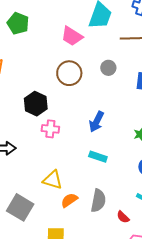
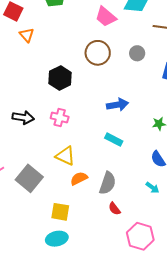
blue arrow: (97, 122) -> (117, 105), turned -135
pink cross: (50, 129) -> (60, 117), moved
red semicircle: (123, 217) -> (114, 209), moved

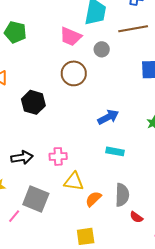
gray circle: (137, 53) -> (102, 49), moved
black hexagon: (60, 78) -> (33, 102), moved
pink cross: (60, 117) -> (58, 156), moved
gray square: (29, 178) -> (36, 199), moved

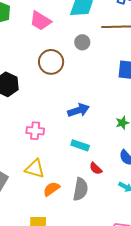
pink trapezoid: (71, 37) -> (41, 21), moved
pink cross: (58, 156) -> (35, 131), moved
red semicircle: (136, 217) -> (96, 168), moved

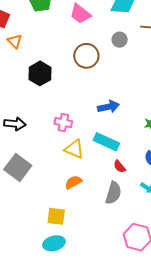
cyan rectangle: (80, 145) -> (106, 142), size x1.4
yellow triangle: (35, 169) -> (74, 149), moved
gray semicircle: (80, 189) -> (113, 193), moved

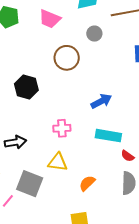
yellow triangle: (74, 149) -> (58, 162), moved

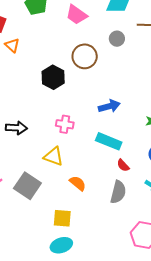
black hexagon: (26, 87) -> (53, 77), moved
orange semicircle: (87, 183) -> (78, 183), turned 72
gray square: (30, 184) -> (27, 186), moved

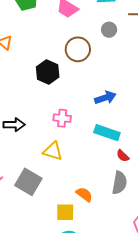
orange semicircle: (78, 183) -> (84, 194), moved

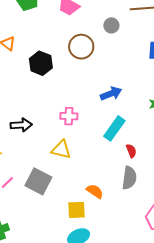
black hexagon: (48, 72) -> (41, 63), moved
cyan rectangle: (107, 133) -> (114, 128), turned -70
red semicircle: (123, 156) -> (131, 151), turned -152

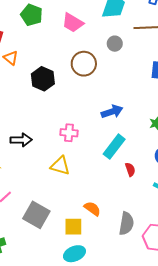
gray semicircle: (129, 178) -> (126, 224), moved
gray square: (38, 181) -> (36, 215), moved

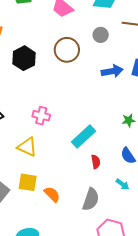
blue arrow: (112, 112) -> (112, 71), moved
gray semicircle: (126, 224) -> (91, 199), moved
yellow square: (73, 227) -> (28, 182), moved

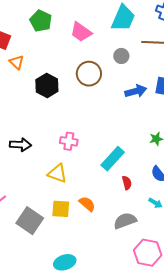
orange semicircle: (52, 194) -> (87, 204), moved
gray semicircle: (91, 199) -> (125, 221), turned -125

